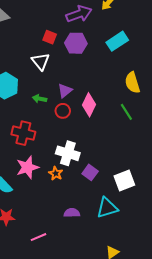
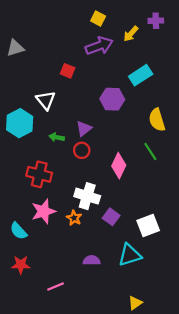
purple hexagon: (76, 43) -> (112, 99), moved
white triangle: (41, 61) -> (46, 100), moved
pink diamond: (89, 105) -> (119, 166), moved

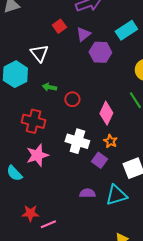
red square: (68, 71) -> (59, 26), turned 32
purple triangle: (84, 129) -> (83, 34), moved
orange star: (74, 218) -> (110, 141), moved
purple semicircle: (92, 260) -> (87, 193), moved
red star: (21, 265) -> (30, 213), moved

